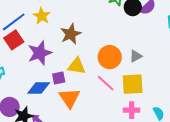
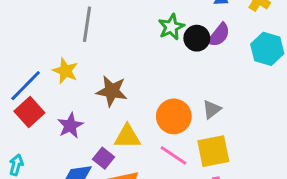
brown star: (71, 34) -> (112, 91), turned -30
purple star: (40, 53) -> (70, 126), size x0.7
purple square: (59, 78) -> (104, 158), turned -32

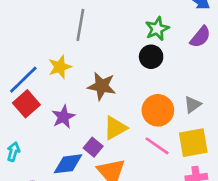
black circle: (197, 38) -> (151, 57), moved
yellow star: (65, 71) -> (60, 67), turned 30
yellow triangle: (127, 137) -> (115, 128), turned -30

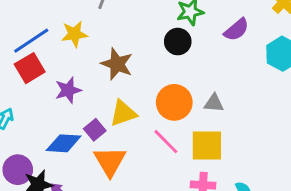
gray triangle: (193, 105) -> (214, 103), turned 30

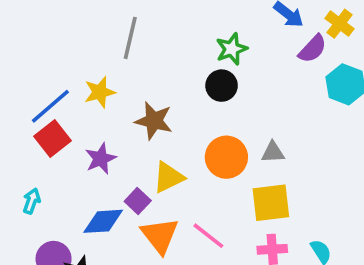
purple semicircle: (236, 30) -> (313, 49), moved
pink line: (166, 142) -> (208, 236), moved

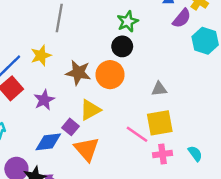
orange circle: (226, 157) -> (110, 75), moved
pink line: (208, 236) -> (137, 134), moved

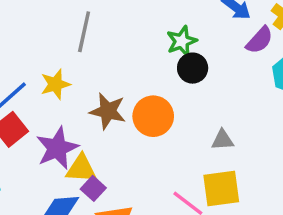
black circle: (122, 46) -> (193, 68), moved
purple star: (44, 100) -> (57, 148), size x1.4
yellow triangle: (90, 110) -> (81, 169), moved, turned 30

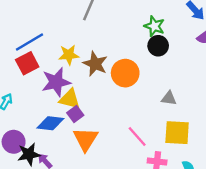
green star: (182, 41) -> (154, 26), turned 30
yellow star: (55, 84) -> (69, 55), moved
yellow square: (221, 189) -> (177, 133), moved

